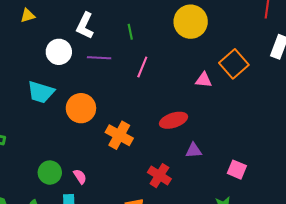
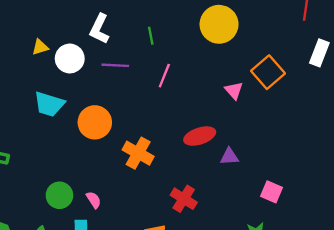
yellow triangle: (28, 16) -> (40, 47), moved
pink triangle: (204, 80) -> (234, 90), turned 42
purple triangle: (194, 150) -> (229, 157), moved

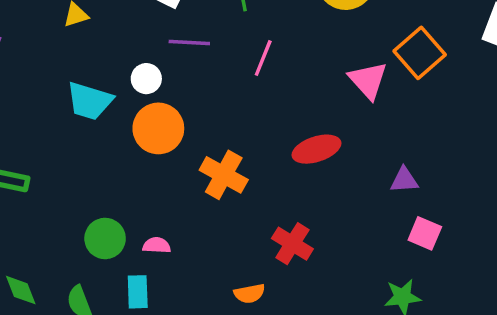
white circle: (70, 59) -> (146, 79), moved, size x0.7
pink triangle: (234, 90) -> (368, 80), size x1.4
purple triangle: (229, 157) -> (404, 180), moved
pink semicircle: (94, 200) -> (157, 245), turned -54

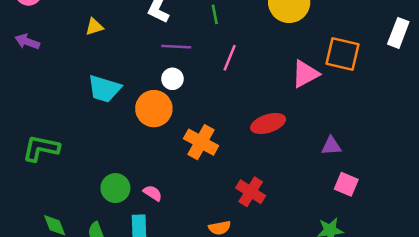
orange square: (420, 53) -> (343, 54), turned -36
white circle: (146, 79) -> (172, 79), moved
pink triangle: (368, 80) -> (305, 74), turned 44
pink semicircle: (157, 245) -> (153, 193), turned 30

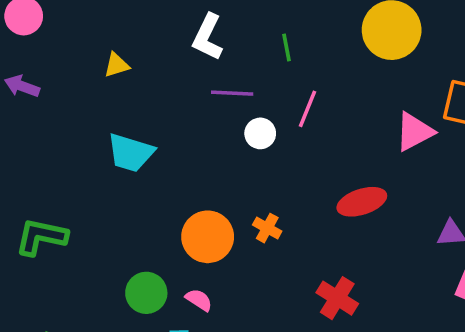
white circle: (172, 79) -> (260, 133), moved
orange circle: (154, 109) -> (208, 237), moved
orange cross: (201, 142) -> (267, 228), size x0.6

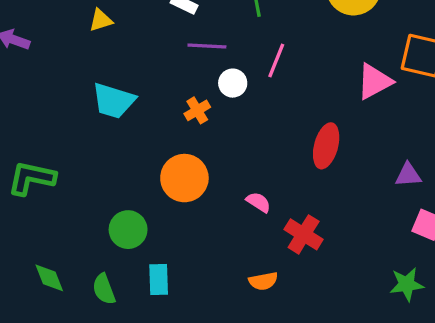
red ellipse: (362, 202) -> (326, 146), turned -57
orange cross: (267, 228) -> (197, 110), moved, turned 30
pink semicircle: (199, 300) -> (258, 202), moved

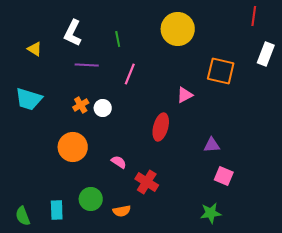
yellow triangle: (101, 20) -> (35, 49), moved, turned 49
pink triangle: (374, 81) -> (185, 95), moved, size x0.7
white circle: (233, 83) -> (103, 108), moved
green circle: (128, 230) -> (91, 199), moved

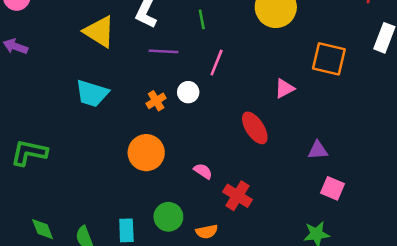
yellow triangle: (35, 49) -> (99, 32), size x1.8
white circle: (103, 108) -> (188, 92), moved
red ellipse: (161, 127) -> (255, 128), turned -48

